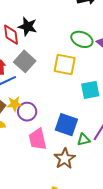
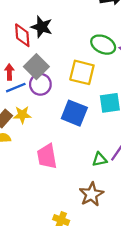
purple circle: (27, 112) -> (40, 84), moved
blue square: (66, 125) -> (74, 113), moved
brown star: (65, 159) -> (91, 194), moved

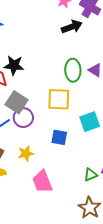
green ellipse: (103, 45) -> (73, 70), turned 75
blue square: (74, 113) -> (59, 137), size x0.7
yellow star: (22, 115) -> (26, 153), moved

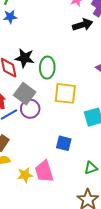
green ellipse: (73, 70) -> (47, 68), moved
blue square: (59, 137) -> (64, 143), moved
yellow star: (26, 153) -> (25, 175), moved

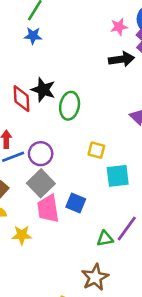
yellow square: (65, 93) -> (96, 150), moved, size x0.6
gray square: (25, 94) -> (41, 183), moved
pink trapezoid: (44, 171) -> (48, 209), moved

